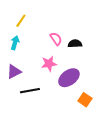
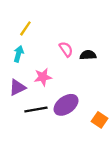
pink star: (49, 64) -> (43, 77), moved
purple ellipse: (69, 78) -> (66, 105), moved

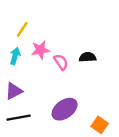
pink semicircle: (66, 49) -> (61, 62), moved
pink star: (43, 77) -> (40, 50), moved
black line: (36, 109) -> (19, 118), moved

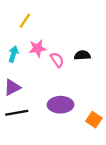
yellow line: (22, 29) -> (25, 21), moved
purple ellipse: (65, 109) -> (61, 105), turned 35

